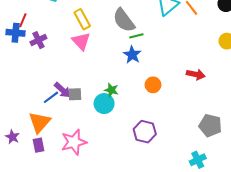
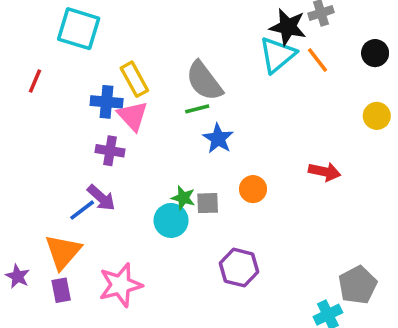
blue cross: (16, 33) -> (107, 102), moved
green line: (136, 36) -> (197, 109), moved
purple cross: (38, 40) -> (110, 151), moved, turned 35
gray square: (75, 94) -> (208, 203), moved
gray pentagon: (210, 125) -> (358, 285), moved, turned 30

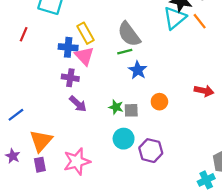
purple arrow: (101, 198) -> (78, 104), moved
blue line: (82, 210) -> (16, 115), moved
cyan circle: (171, 220) -> (124, 139), moved

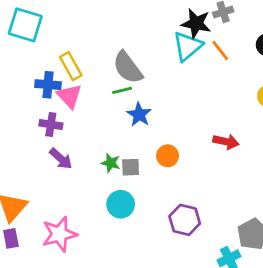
purple hexagon: (151, 151) -> (185, 220), moved

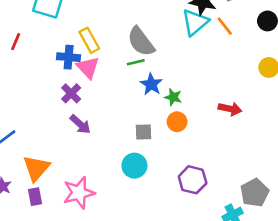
purple cross: (51, 125) -> (71, 93), turned 36
green star: (111, 163) -> (173, 97), moved

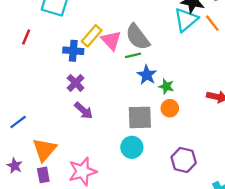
yellow rectangle: (89, 40) -> (92, 36), turned 70
pink triangle: (88, 67) -> (111, 40), moved
gray square: (143, 132) -> (140, 117), size x1.6

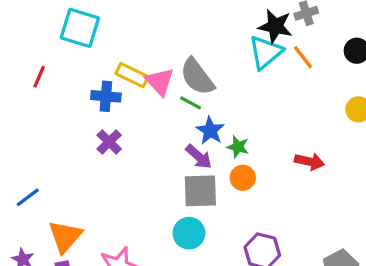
yellow rectangle: (92, 36) -> (132, 75), turned 75
green line: (133, 55) -> (191, 103), turned 42
purple arrow: (84, 111) -> (199, 157), moved

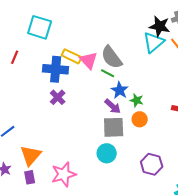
blue cross: (106, 96) -> (56, 69), size x1.4

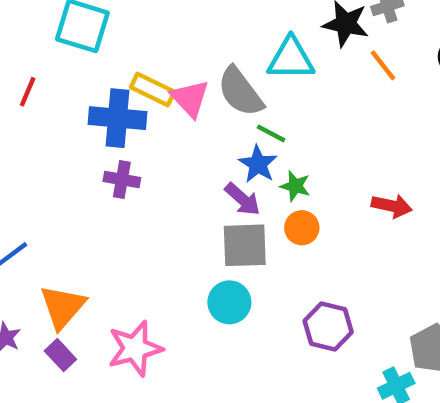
cyan triangle: (154, 42) -> (291, 59), moved, turned 40
green line: (108, 73) -> (271, 133), moved
purple cross: (58, 97) -> (122, 179), turned -35
purple rectangle: (30, 177) -> (60, 355), turned -32

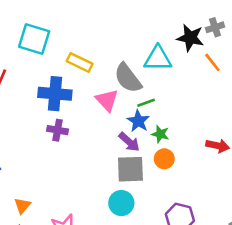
yellow rectangle: (153, 90) -> (80, 62), moved
pink triangle: (190, 98) -> (107, 100), moved
green line: (271, 133) -> (146, 103), turned -48
orange triangle: (63, 307) -> (22, 206), size x0.6

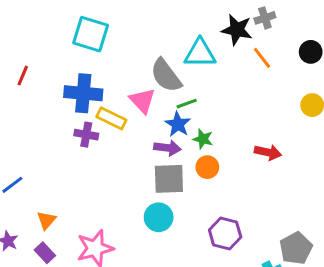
cyan square: (34, 39) -> (91, 34), moved
yellow rectangle: (80, 62) -> (111, 118), moved
purple arrow: (129, 142) -> (167, 148), turned -35

